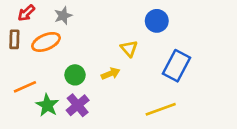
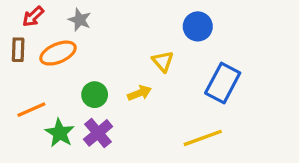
gray star: (63, 16) -> (80, 20), turned -30

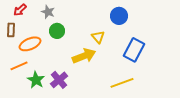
orange ellipse: (58, 53) -> (30, 44), moved
yellow arrow: (140, 93) -> (84, 56), size x1.6
green circle: (95, 95) -> (57, 31), moved

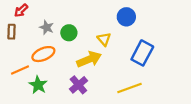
gray star: (48, 12) -> (47, 27), moved
green circle: (57, 31) -> (69, 33), moved
orange ellipse: (30, 44) -> (43, 54), moved
purple cross: (59, 80) -> (78, 85), moved

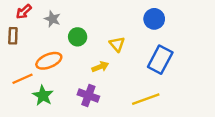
blue circle: (126, 17) -> (154, 19), moved
gray star: (47, 27) -> (52, 19), moved
yellow arrow: (89, 59) -> (100, 67), size x0.6
purple cross: (78, 85) -> (88, 96), turned -30

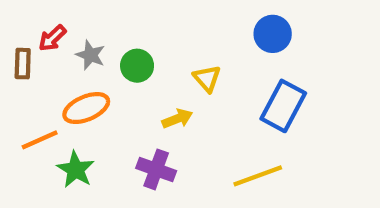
red arrow: (24, 12) -> (52, 38), moved
gray star: (52, 19) -> (90, 55), moved

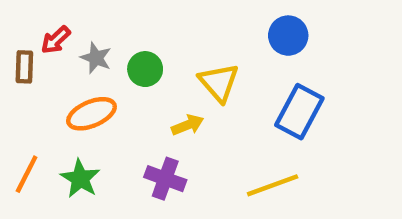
yellow triangle: (207, 78) -> (219, 82), size x1.4
orange line: (40, 140) -> (27, 174), moved, turned -39

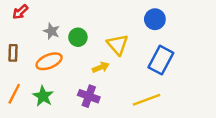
red arrow: (56, 40) -> (20, 12), moved
brown rectangle: (24, 67) -> (13, 53), moved

